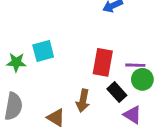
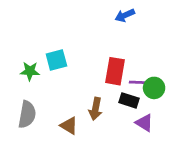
purple line: (135, 65) -> (139, 82), moved
black rectangle: (117, 92) -> (129, 100), turned -30

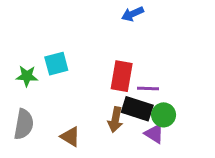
green circle: (154, 88) -> (164, 115), moved
black rectangle: (129, 100) -> (137, 109), size x1.4
brown arrow: (95, 109) -> (115, 120), moved

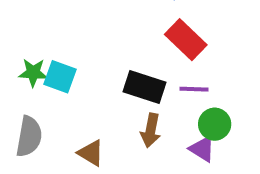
cyan square: (56, 64) -> (60, 77), moved, turned 35
red rectangle: (122, 76) -> (186, 40), moved, turned -56
black rectangle: (137, 109) -> (145, 87), moved

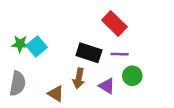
cyan square: (60, 77) -> (37, 46), turned 30
brown arrow: (151, 130) -> (79, 78), moved
purple triangle: (202, 149) -> (107, 86), moved

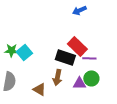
red rectangle: (114, 24) -> (77, 46), moved
green circle: (132, 76) -> (91, 78), moved
purple triangle: (107, 86) -> (79, 83), turned -32

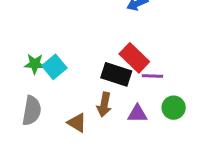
green circle: (91, 78) -> (174, 108), moved

